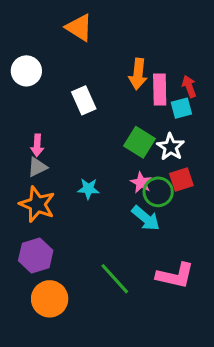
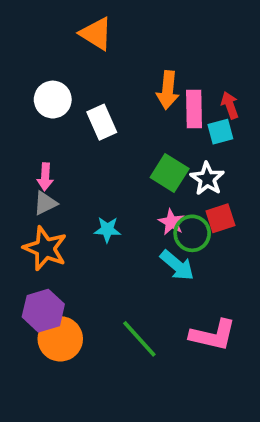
white circle: (26, 71) -> (53, 100), moved
orange circle: (50, 299) -> (60, 339), moved

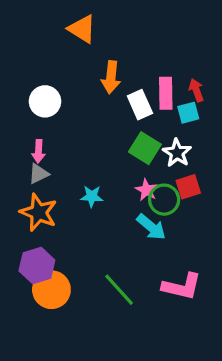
orange arrow: (168, 90) -> (111, 77), moved
white circle: (53, 100) -> (45, 101), moved
white rectangle: (102, 122) -> (140, 105), moved

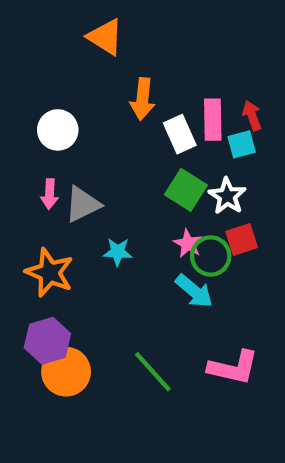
gray triangle: (39, 174) -> (83, 204), moved, size x1.4

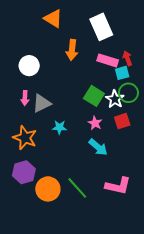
pink rectangle: (213, 120) -> (108, 60), turned -72
white rectangle: (180, 134) -> (101, 27), moved, size x1.4
green circle: (211, 256) -> (128, 93), moved
orange circle: (66, 372) -> (48, 189), moved

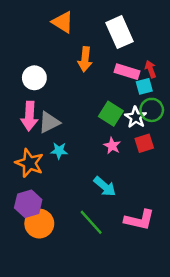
pink arrow: (25, 98) -> (29, 116), size x1.6
cyan star: (59, 127) -> (59, 151), moved
cyan arrow: (98, 147) -> (105, 186), moved
orange circle: (48, 189) -> (39, 224), moved

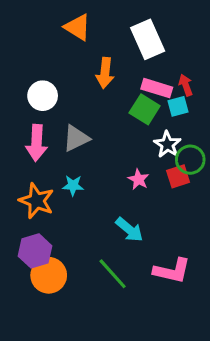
green circle: (152, 110) -> (190, 160), moved
green square: (111, 114) -> (145, 109), moved
gray triangle: (49, 122) -> (76, 138), moved

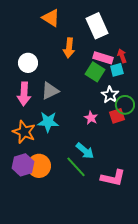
cyan star: (73, 185) -> (48, 122), size x1.5
green line: (113, 274) -> (76, 167), moved
orange circle: (49, 275) -> (39, 166), moved

